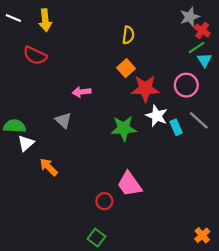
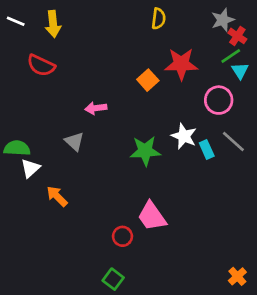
yellow semicircle: (128, 35) -> (159, 19), moved
red star: (145, 89) -> (181, 64), moved

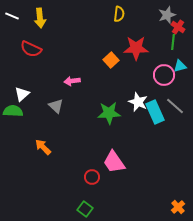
green line: (231, 56) -> (173, 42), turned -49
cyan triangle: (240, 71) -> (180, 66), moved, turned 48
cyan rectangle: (207, 150) -> (155, 112), size x1.6
white triangle: (30, 168) -> (22, 94), moved

